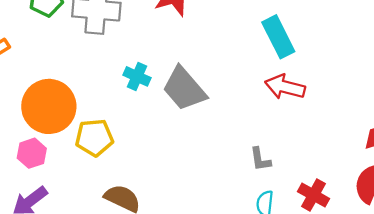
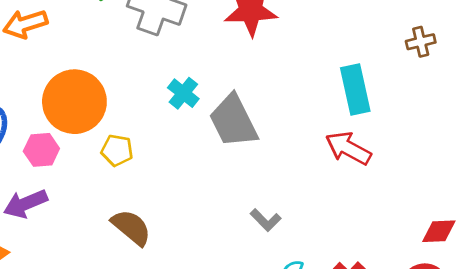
yellow pentagon: (94, 138) -> (117, 150), size x0.7
gray L-shape: (260, 159) -> (266, 220), moved, turned -50

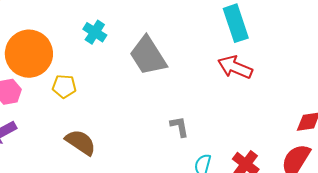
cyan cross: (183, 93) -> (95, 32), moved
gray L-shape: (266, 220) -> (179, 127), turned -140

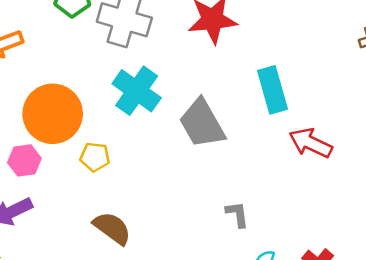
cyan rectangle: (236, 23) -> (273, 90), moved
cyan cross: (95, 32) -> (137, 91), size x1.6

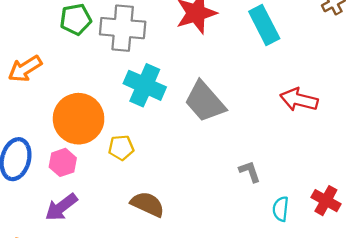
cyan rectangle: (273, 90) -> (264, 25), moved

